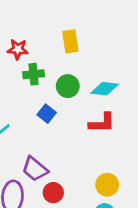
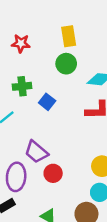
green cross: (34, 74) -> (22, 86), moved
green circle: (68, 86) -> (66, 64), moved

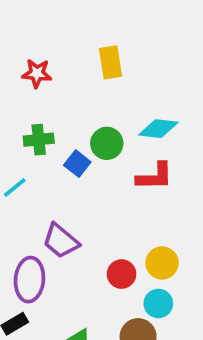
green circle: (66, 64) -> (107, 143), moved
red circle: (53, 173) -> (122, 274), moved

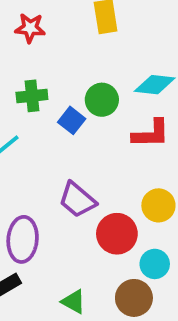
purple trapezoid: (61, 241) -> (77, 200), moved
yellow circle: (162, 263) -> (158, 205), moved
red circle: (122, 274) -> (117, 234), size x1.4

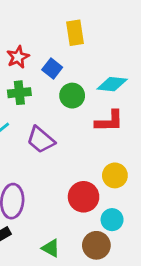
red star: (30, 28) -> (18, 57), moved, turned -30
blue square: (72, 120) -> (52, 68), moved
purple trapezoid: (77, 200) -> (41, 140), moved

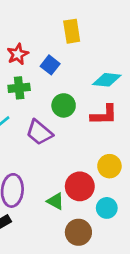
green circle: (72, 96) -> (64, 105), moved
brown circle: (96, 245) -> (78, 232), moved
green triangle: (51, 248) -> (55, 201), moved

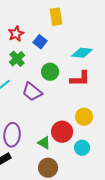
green cross: (19, 88) -> (17, 59), turned -35
brown circle: (78, 232) -> (48, 168), moved

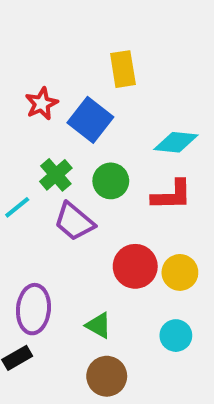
blue square: (40, 42) -> (90, 120), size x1.5
green cross: (17, 59) -> (56, 175), moved
red circle: (62, 132) -> (135, 266), moved

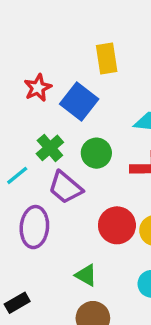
purple ellipse: (33, 309) -> (34, 227), moved

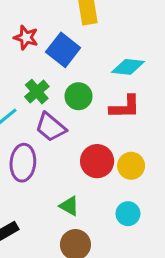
red star: (38, 88) -> (26, 37), turned -30

